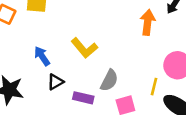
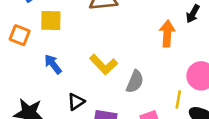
blue arrow: (42, 56) -> (53, 64), moved
gray semicircle: (109, 80) -> (135, 82), moved

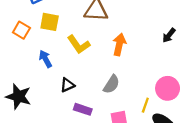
orange arrow: (167, 34) -> (119, 45), moved
yellow L-shape: (103, 64) -> (79, 44), moved
black triangle: (76, 102) -> (67, 85), moved

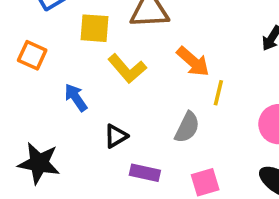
yellow square: (50, 22) -> (94, 28), moved
orange arrow: (119, 45) -> (193, 62), turned 125
yellow line: (145, 105) -> (218, 93), moved

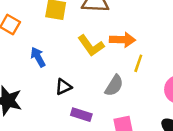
orange arrow: (193, 62) -> (123, 40), turned -45
yellow L-shape: (127, 69) -> (91, 46), moved

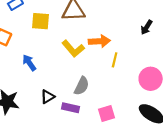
gray semicircle: (114, 86) -> (82, 86), moved
black triangle: (63, 87) -> (48, 97), moved

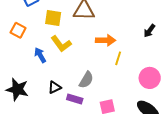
yellow L-shape: (73, 49) -> (61, 44), moved

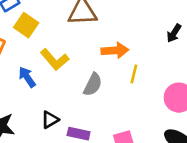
yellow square: (53, 18) -> (26, 25), moved, turned 30
gray semicircle: (86, 80) -> (93, 84), moved

